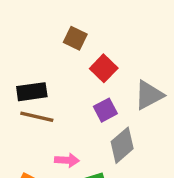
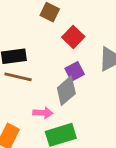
gray diamond: (122, 145) -> (66, 91), moved

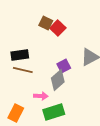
red square: (73, 37) -> (58, 28), moved

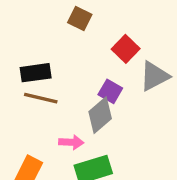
red square: (58, 28) -> (126, 49), moved
purple square: (64, 66) -> (110, 91), turned -32

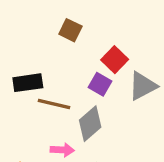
purple square: (110, 91) -> (100, 84), moved
brown line: (41, 98) -> (54, 104), moved

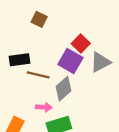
brown square: (70, 30) -> (39, 19), moved
purple square: (100, 84) -> (70, 61), size x1.5

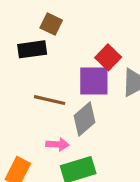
black rectangle: (20, 60) -> (32, 49), moved
purple square: (70, 61) -> (94, 81), turned -30

